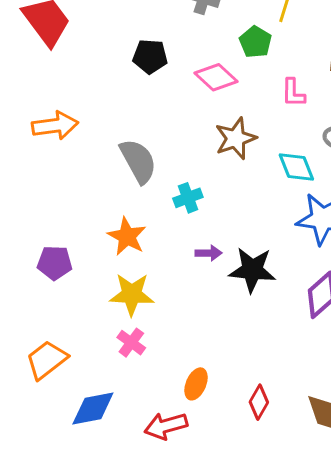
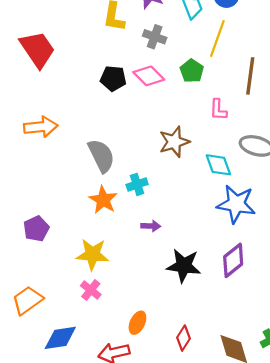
pink diamond: (216, 77) -> (149, 76), moved
orange star: (127, 236) -> (103, 200), moved
purple pentagon: (55, 263) -> (36, 229), turned -30
black star: (252, 270) -> (184, 266), moved

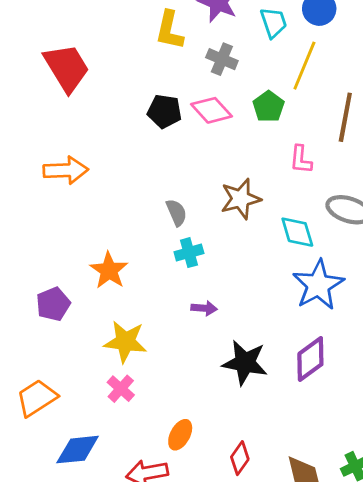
gray semicircle: (101, 156) -> (176, 213), moved, size x0.6
orange star: (103, 200) -> (109, 270), moved
blue star: (236, 204) -> (318, 285), turned 30

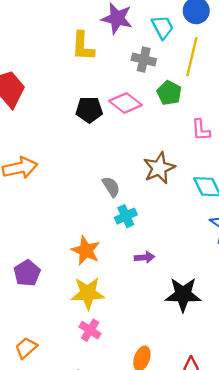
gray cross: (222, 59) -> (144, 59), moved
orange star: (109, 270) -> (86, 251), moved
orange trapezoid: (37, 398) -> (26, 348), size x0.7

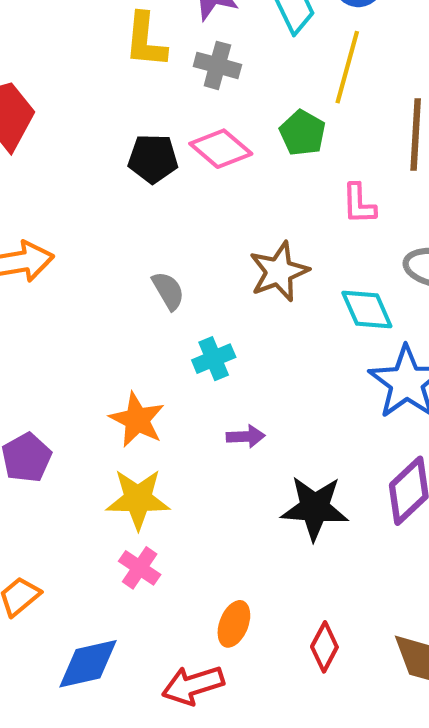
gray cross: (144, 59) -> (217, 65), moved
gray semicircle: (111, 187) -> (168, 291), moved

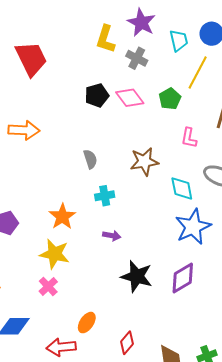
black pentagon: (153, 159) -> (97, 95), turned -30

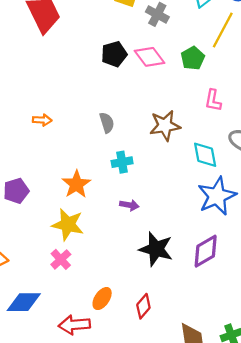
orange arrow: (24, 130) -> (42, 120), moved, size x0.6
red diamond: (127, 343) -> (143, 306), moved

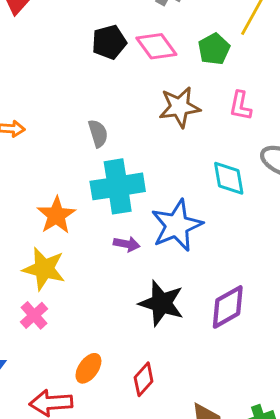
brown star: (165, 126) -> (179, 107), moved
cyan cross: (122, 162) -> (118, 186), size x1.8
blue star: (217, 196) -> (177, 225), moved

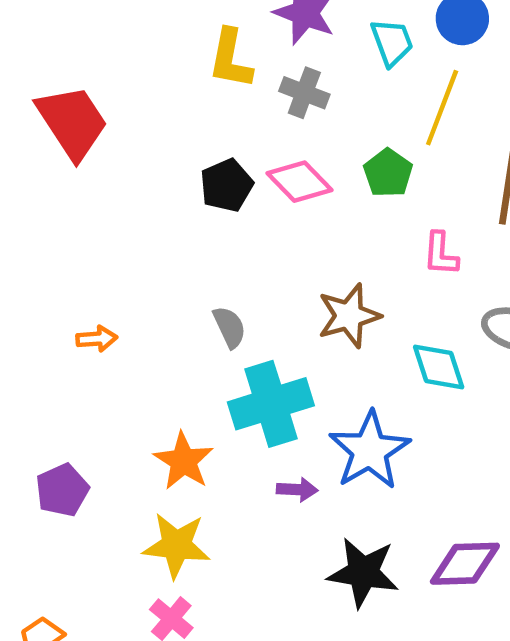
brown star: (179, 107) -> (349, 316), moved
purple diamond: (228, 307) -> (465, 564), turned 36

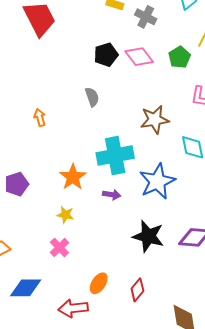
gray semicircle: (229, 327) -> (92, 97), moved
orange arrow: (97, 339) -> (40, 117), turned -108
purple arrow: (297, 490) -> (112, 195), moved
yellow star: (176, 545) -> (65, 215), size x0.6

